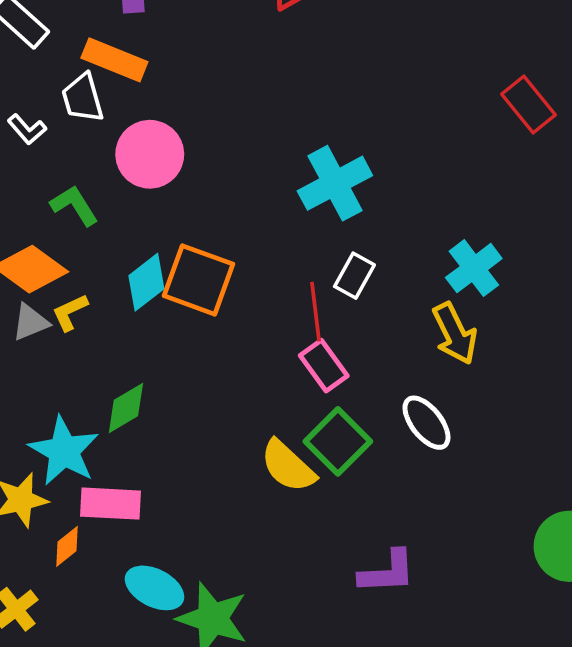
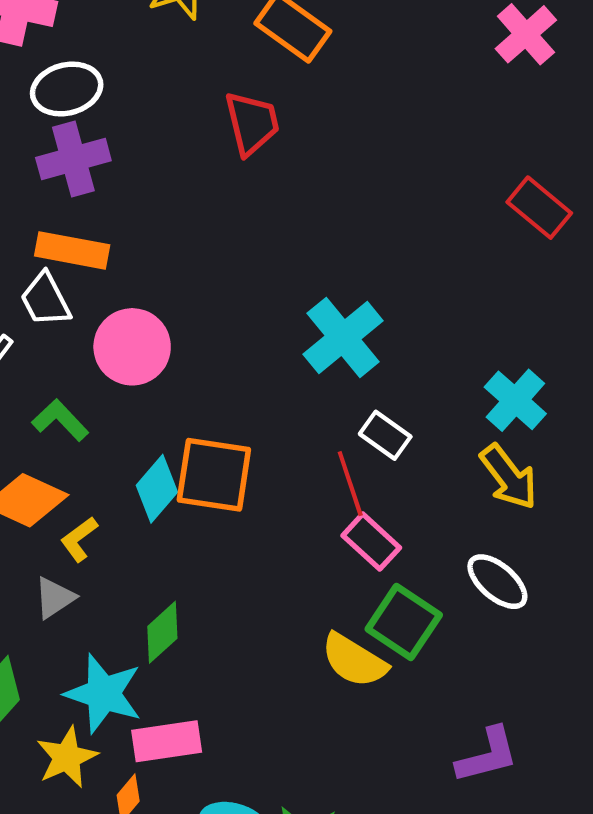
white rectangle: (354, 276) -> (385, 435), turned -72
gray triangle: (30, 322) -> (55, 598), moved

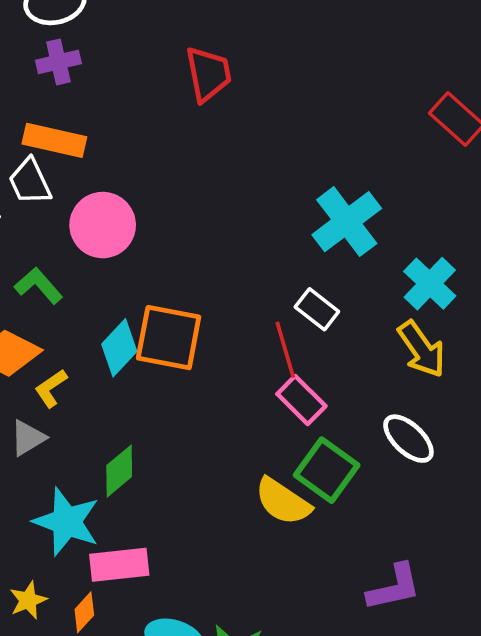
red trapezoid: (252, 123) -> (208, 74), moved
purple cross: (73, 159) -> (58, 62), size x0.7
cyan cross: (343, 338) -> (347, 222), moved
yellow star: (67, 757) -> (28, 600), moved, size x0.7

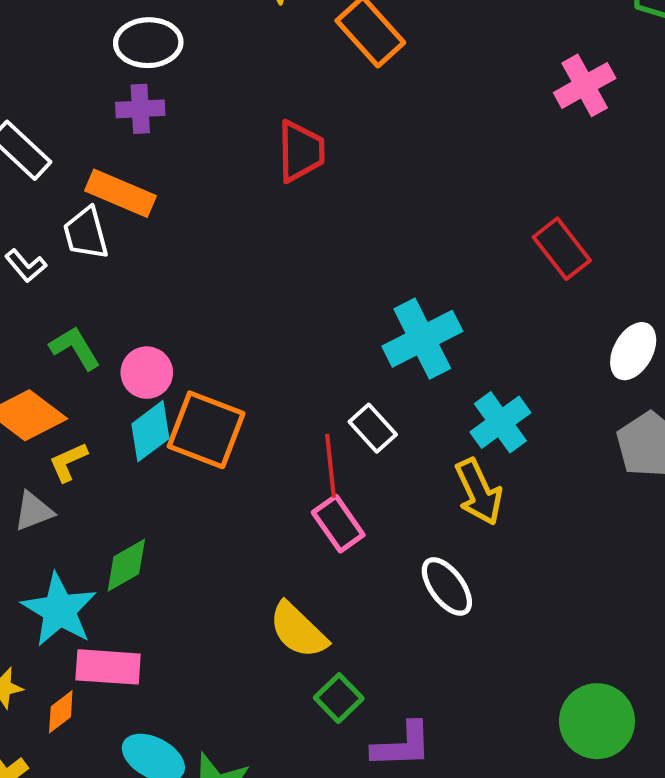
pink circle: (103, 225) -> (147, 373), moved, size x0.7
green square: (327, 470) -> (339, 698), moved, size x0.7

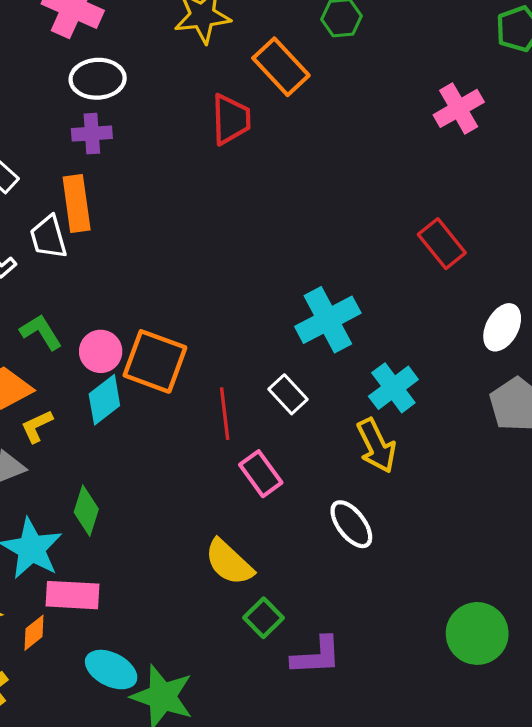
red trapezoid: (301, 151) -> (231, 119), moved
orange rectangle: (120, 193) -> (77, 204), turned 60
orange square: (206, 430) -> (155, 361), moved
red line: (330, 466) -> (225, 414), moved
green diamond: (126, 565) -> (86, 511), turned -42

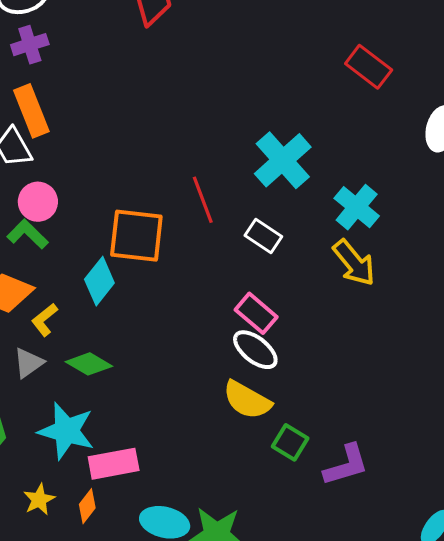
pink circle: (101, 351) -> (38, 202), moved
red line: (225, 414) -> (203, 200), moved
green diamond: (86, 511) -> (89, 364), moved, turned -63
white ellipse: (351, 524) -> (255, 350), moved

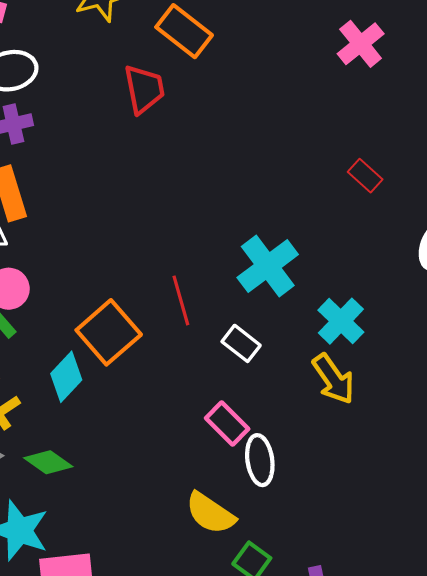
red rectangle: (369, 67) -> (365, 176), size x0.7
orange square: (136, 236) -> (109, 332), turned 38
white ellipse: (255, 350) -> (260, 460), moved, turned 39

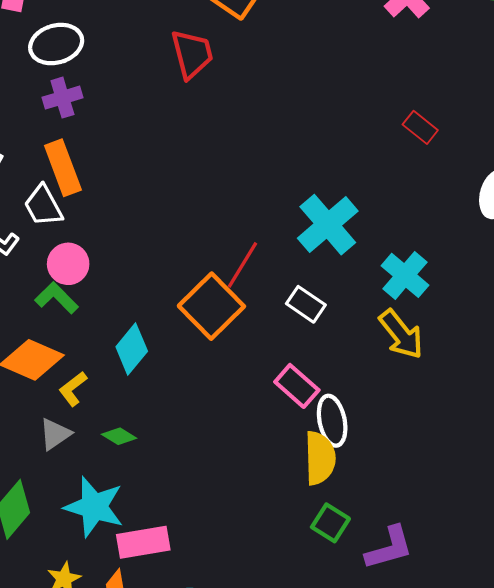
red line: (181, 300) -> (242, 265), turned 51
orange square: (109, 332) -> (211, 306), moved
green diamond: (48, 462) -> (119, 436), size x0.7
yellow semicircle: (210, 513) -> (320, 458), moved, turned -122

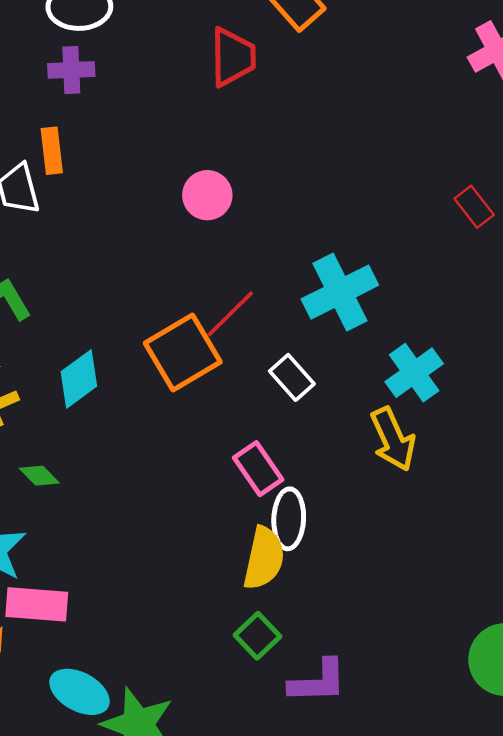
orange rectangle: (63, 168) -> (52, 151), size x0.7
pink circle: (68, 264) -> (207, 195), moved

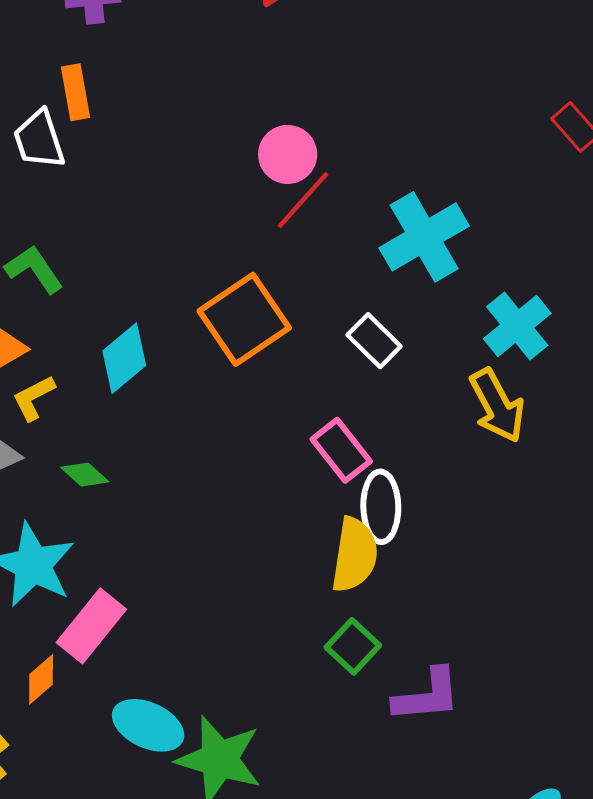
pink circle: (207, 195) -> (288, 154), moved
red line: (230, 314) -> (303, 200), moved
pink rectangle: (37, 604) -> (91, 626), turned -52

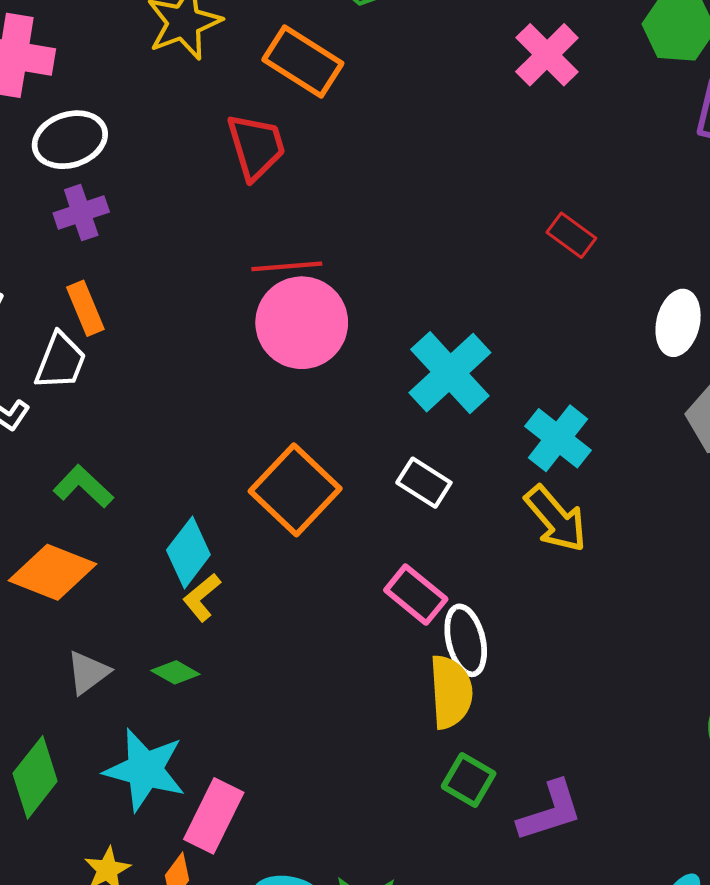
white trapezoid: (39, 140) -> (60, 361), turned -128
pink circle: (288, 154) -> (302, 323), size x1.6
red line: (303, 200) -> (287, 266), moved, turned 56
yellow L-shape: (34, 398) -> (202, 597), moved

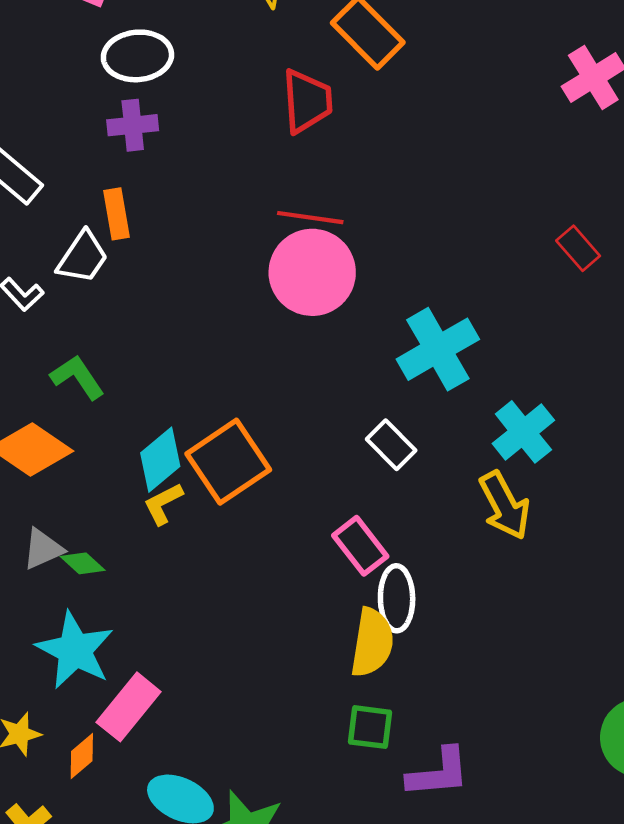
orange square: (295, 490) -> (228, 462), moved
green diamond: (175, 672) -> (83, 563), moved
green square: (469, 780) -> (370, 727), turned -36

